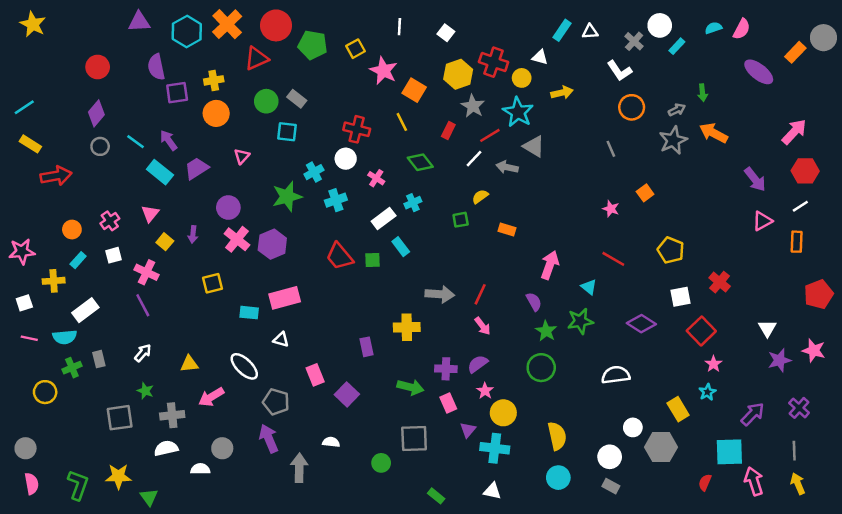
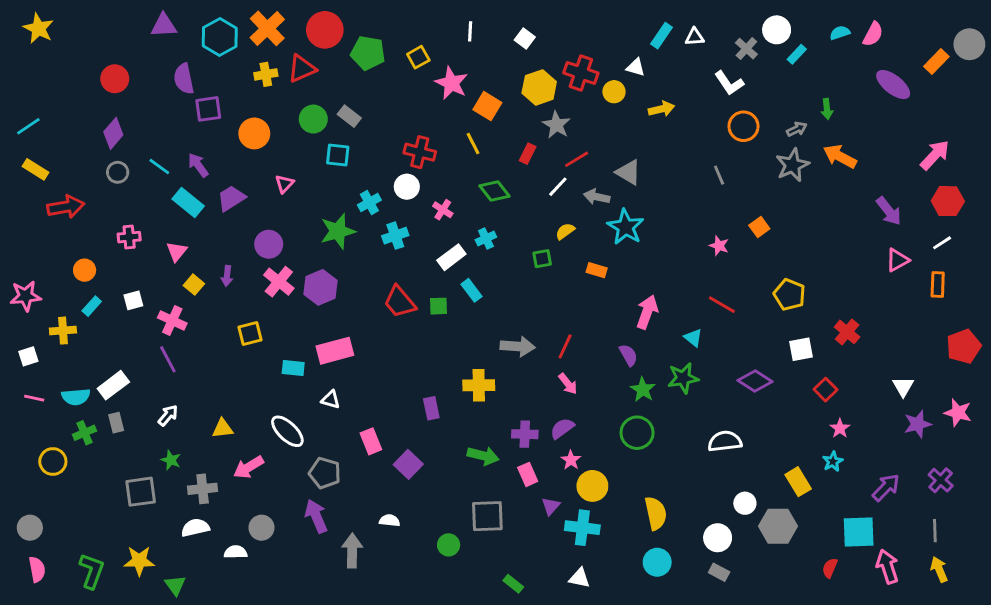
yellow cross: (214, 80) -> (266, 74), moved
cyan star: (518, 112) -> (626, 227), moved
pink cross: (110, 221) -> (129, 237), moved, turned 30
white rectangle: (85, 310) -> (113, 385), moved
red square: (701, 331) -> (826, 390), size x0.7

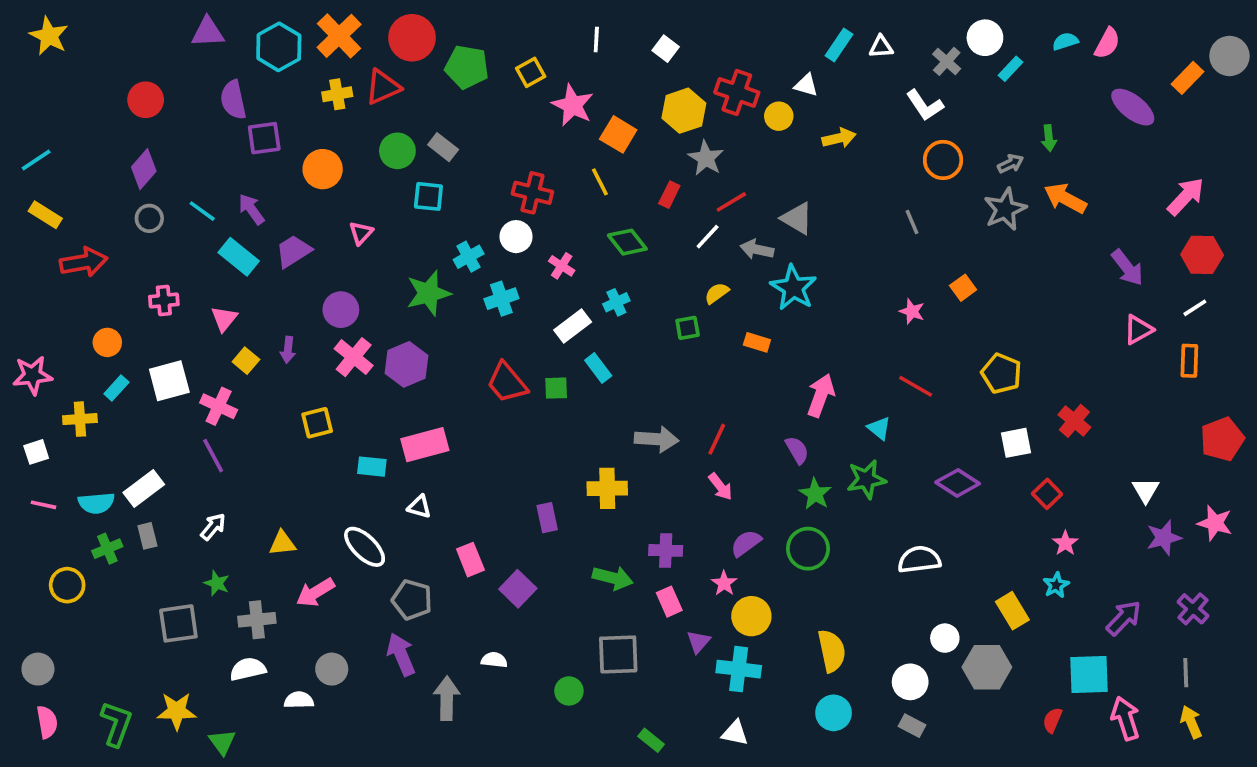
white square: (133, 300) -> (169, 381), size x1.6
purple semicircle: (562, 428) -> (746, 543), moved

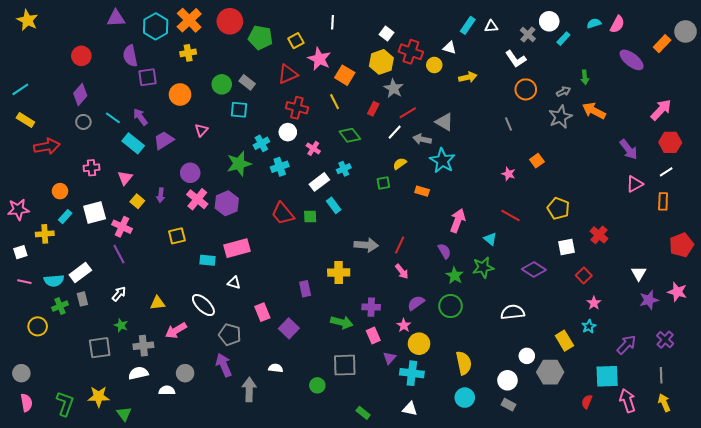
white square: (666, 49) -> (386, 33), moved
red triangle: (383, 87) -> (288, 74), moved

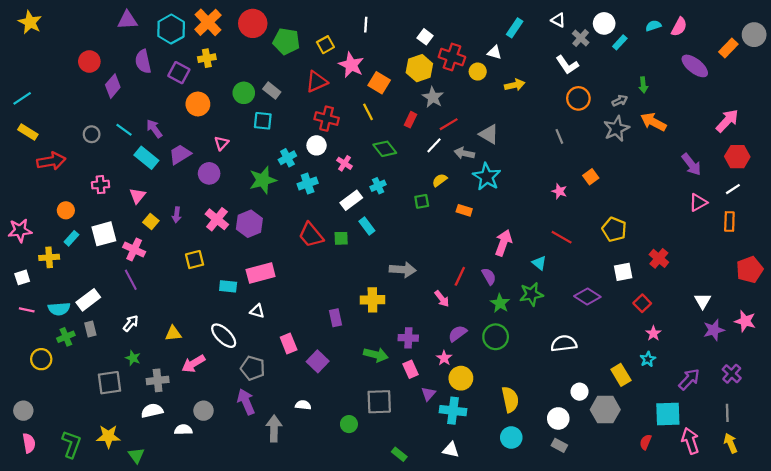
white triangle: (491, 26) -> (558, 20), moved, turned 32
purple square: (147, 77) -> (179, 73), moved, turned 36
purple diamond: (80, 95) -> (113, 86), moved
purple circle: (190, 173) -> (209, 173), moved
red line: (400, 245) -> (460, 276), moved

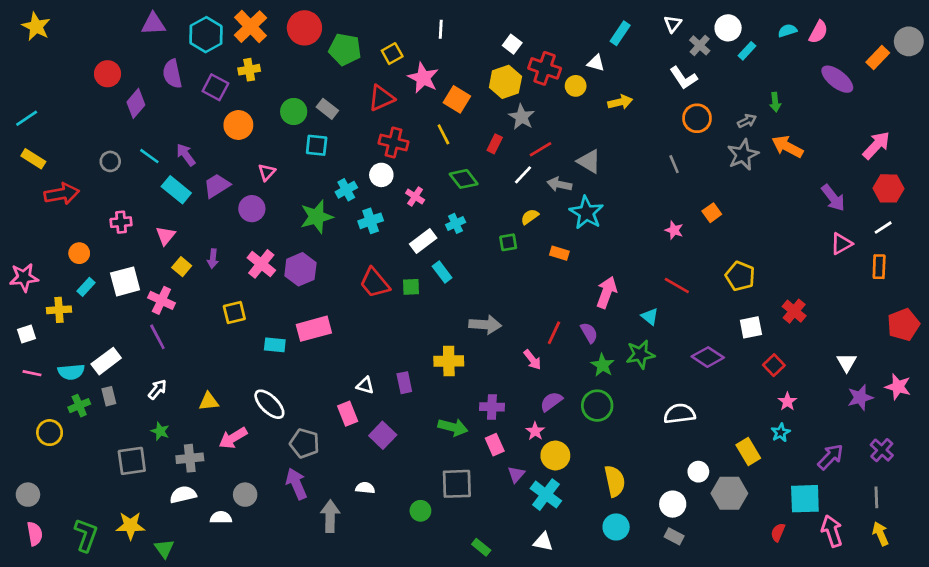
white triangle: (558, 20) -> (673, 24), turned 40
white triangle: (257, 311) -> (365, 385), moved
cyan cross: (453, 411) -> (546, 495), turned 30

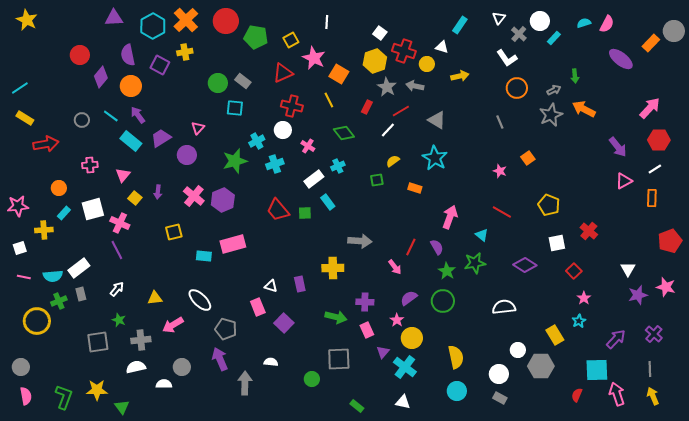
orange circle: (238, 125) -> (131, 86), moved
gray arrow: (559, 184) -> (415, 86), moved
yellow circle: (50, 433) -> (37, 321), size x1.4

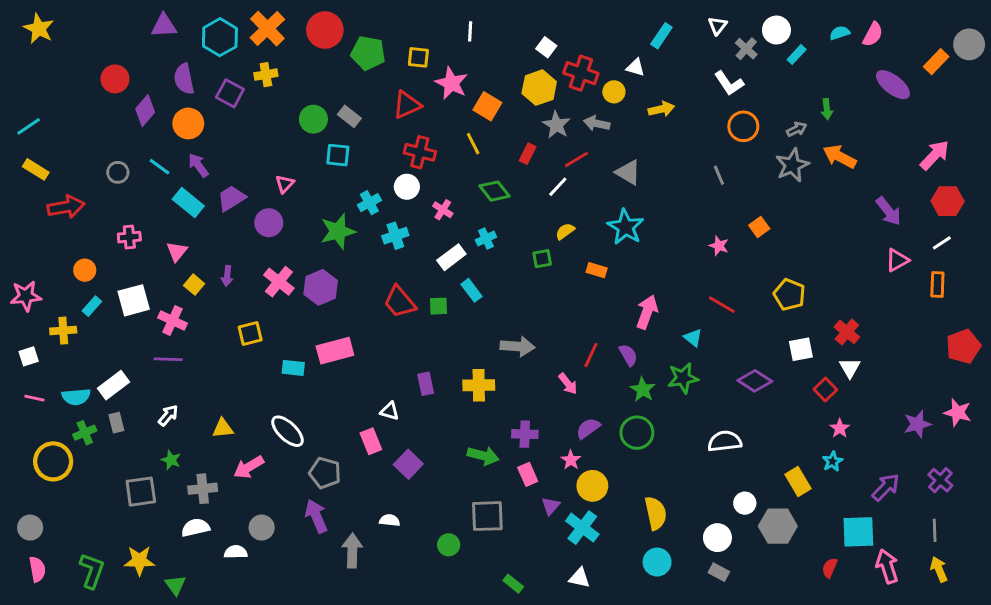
yellow square: (291, 40) -> (418, 57), turned 35
purple line: (117, 250) -> (168, 359), turned -60
white triangle: (628, 269) -> (850, 368), moved
purple rectangle: (300, 284) -> (426, 384), moved

